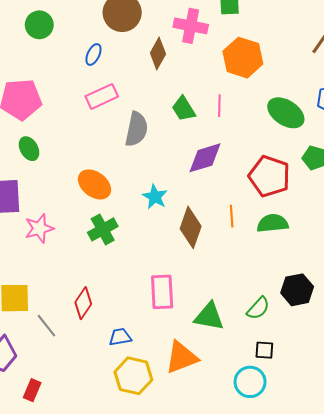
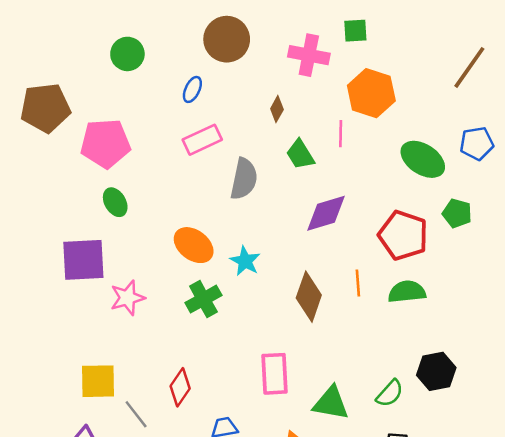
brown diamond: (158, 53) -> (277, 109), moved, size x0.7
pink line: (219, 106) -> (341, 134), moved
cyan star: (155, 197) -> (245, 261), moved

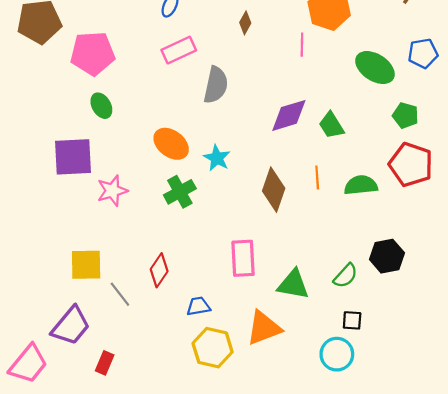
green trapezoid: (300, 154) -> (331, 125), moved
red pentagon: (403, 235) -> (411, 165), moved

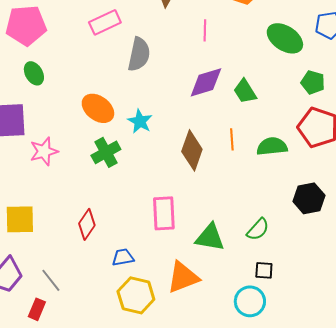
pink line: (302, 45) -> (205, 30), moved
black hexagon: (387, 256) -> (309, 198), moved
gray line: (120, 294) -> (51, 280), moved

